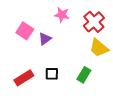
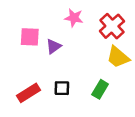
pink square: (25, 31) -> (30, 37), turned -30

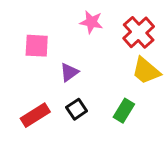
purple triangle: (54, 46) -> (69, 72), moved
black square: (62, 88) -> (77, 109), turned -35

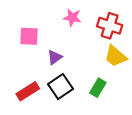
red cross: (139, 32) -> (110, 26), turned -30
black square: (77, 109) -> (61, 87), size x1.5

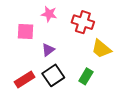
pink star: (72, 18) -> (49, 14), moved
red cross: (110, 26) -> (83, 22), moved

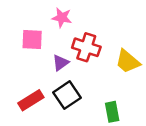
red cross: (83, 22) -> (86, 47), moved
green rectangle: (86, 76) -> (112, 112), moved, turned -42

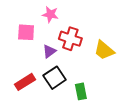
green rectangle: (112, 112) -> (81, 91), moved

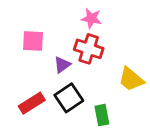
pink star: (50, 14) -> (91, 18), moved
yellow trapezoid: (104, 50) -> (131, 79), moved

